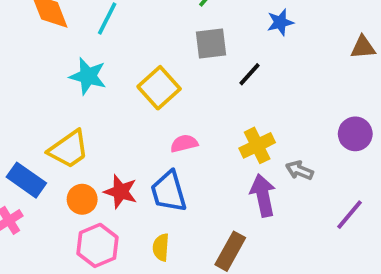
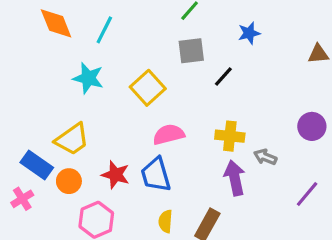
pink semicircle: (184, 143) -> (169, 134), size x1.4
yellow cross: (257, 145) -> (230, 136), turned 32
orange circle: (82, 199) -> (69, 181), moved
yellow semicircle: (161, 247) -> (165, 221), moved

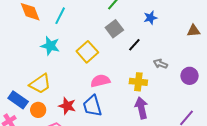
gray square: (191, 51) -> (114, 29), turned -30
gray arrow: (265, 157) -> (160, 64), moved

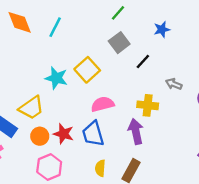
cyan star: (50, 46) -> (56, 78), moved
purple arrow: (141, 108) -> (136, 131), moved
orange circle: (38, 110) -> (40, 136), moved

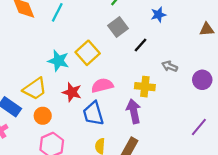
red star: (63, 134) -> (72, 92), moved

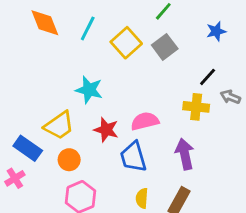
black line: (140, 45) -> (208, 77), moved
yellow square: (88, 53) -> (126, 43), moved
yellow cross: (145, 87) -> (196, 107), moved

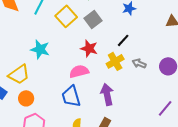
gray arrow: (230, 97) -> (139, 63), moved
yellow cross: (196, 107) -> (115, 61), turned -36
red star: (106, 130) -> (89, 48), moved

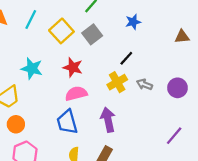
red star: (89, 48) -> (73, 67), moved

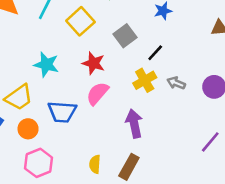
gray square: (92, 34) -> (125, 36), moved
pink semicircle: (76, 94) -> (97, 93), turned -35
blue trapezoid: (67, 122) -> (62, 112), moved, turned -70

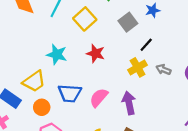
gray square: (125, 36) -> (128, 22), moved
pink semicircle: (97, 93) -> (99, 98), moved

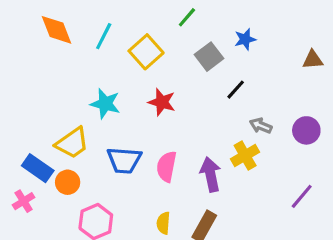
yellow cross: (138, 67) -> (245, 156), moved
pink semicircle: (99, 98) -> (167, 167), turned -30
orange circle: (42, 107) -> (68, 182), moved

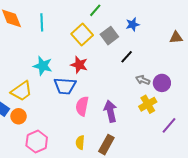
cyan line: (104, 36) -> (42, 22), turned -30
yellow square: (146, 52) -> (82, 34), moved
purple circle: (306, 130) -> (162, 83), moved
yellow cross: (245, 156) -> (148, 104), moved
blue trapezoid: (124, 160) -> (65, 86), moved

